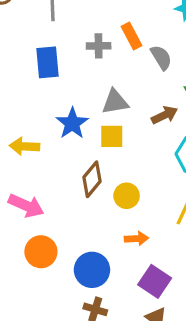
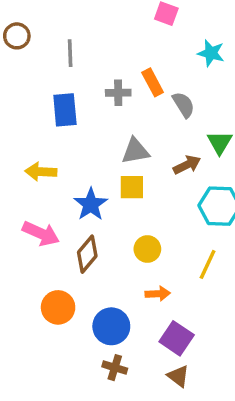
blue star: (72, 123) -> (91, 204), moved
yellow arrow: (24, 146) -> (41, 172), moved
brown diamond: (92, 179) -> (87, 254), moved
pink arrow: (26, 206) -> (41, 234), moved

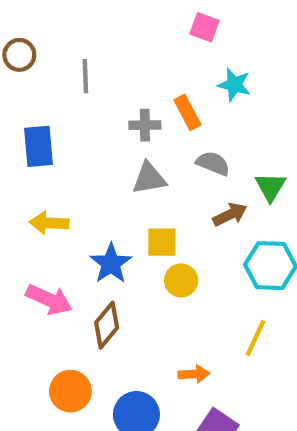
cyan star: (211, 53) -> (234, 85), moved
gray semicircle: (183, 105) -> (213, 163), moved, turned -36
blue rectangle: (65, 110) -> (39, 146), moved
gray triangle: (135, 151) -> (149, 178), moved
yellow circle: (147, 249) -> (181, 280), moved

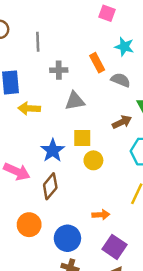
gray cross: (145, 125) -> (59, 70), moved
gray semicircle: (213, 163) -> (121, 80), moved
yellow arrow: (49, 223) -> (29, 108), moved

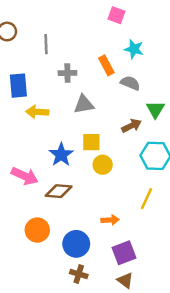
brown diamond: (50, 186) -> (59, 191), turned 55
purple square: (114, 247) -> (124, 253), turned 35

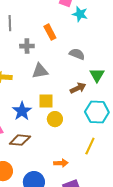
cyan star: (134, 49) -> (80, 14), moved
orange rectangle: (106, 65) -> (50, 32), moved

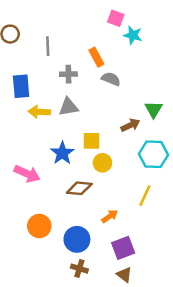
gray semicircle: (77, 54) -> (111, 79), moved
gray triangle: (40, 71) -> (68, 107), moved
brown diamond: (20, 140) -> (79, 188), moved
orange arrow: (61, 163) -> (110, 216), turned -32

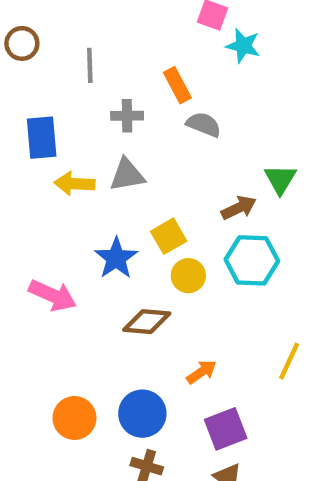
yellow square: (92, 141) -> (169, 236), turned -30
cyan hexagon: (153, 154) -> (252, 260), moved
yellow line: (145, 196) -> (289, 361), moved
orange circle: (39, 226) -> (74, 418), moved

